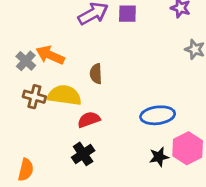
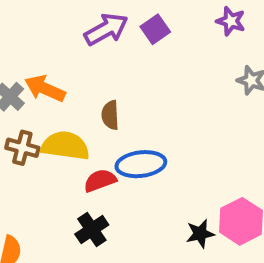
purple square: (127, 14) -> (155, 29), turned -36
blue ellipse: (158, 115) -> (141, 164), moved

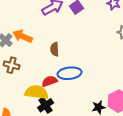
yellow semicircle: (65, 146) -> (37, 92), moved

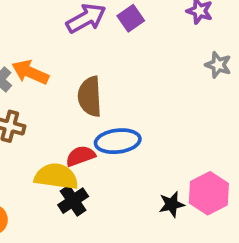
brown semicircle: (55, 49) -> (90, 96), size x1.5

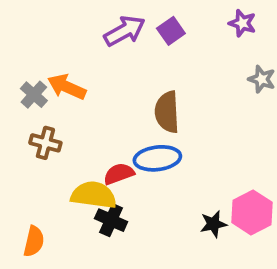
brown semicircle: (90, 96) -> (167, 112), moved
black cross: (73, 201) -> (111, 220), turned -32

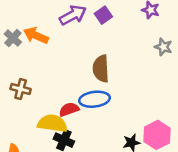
orange arrow: (67, 87) -> (36, 35), moved
gray cross: (34, 95) -> (13, 38), moved

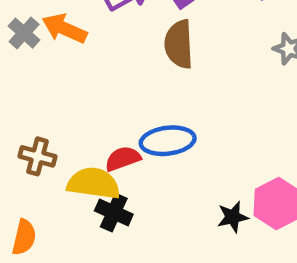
brown semicircle: (101, 69) -> (179, 44), moved
brown cross: (21, 89) -> (38, 156), moved

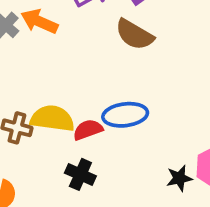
brown semicircle: (179, 44) -> (135, 35), turned -57
yellow semicircle: (94, 183) -> (52, 119), moved

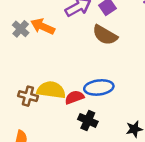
black cross: (80, 174) -> (88, 120), moved

